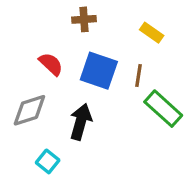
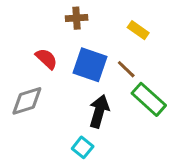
brown line: (138, 76) -> (126, 69), turned -55
black arrow: (81, 122) -> (99, 111), moved
cyan square: (48, 161) -> (83, 147), moved

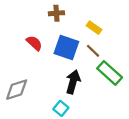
yellow rectangle: (138, 30) -> (94, 28), moved
gray diamond: (27, 101) -> (17, 90), moved

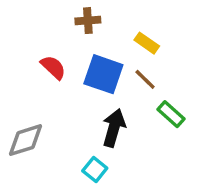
green rectangle: (110, 73) -> (171, 114), size x0.7

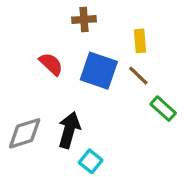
yellow rectangle: (147, 43) -> (140, 41), turned 50
black arrow: (114, 128) -> (69, 130), moved

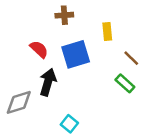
blue square: (99, 71) -> (76, 54), turned -36
brown line: (138, 76) -> (131, 58), moved
black arrow: (69, 130) -> (48, 82), moved

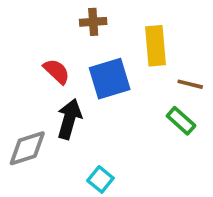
yellow rectangle: (107, 32) -> (155, 46), size x1.5
brown line: (131, 58) -> (190, 84), turned -30

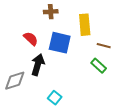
blue square: (110, 79) -> (60, 43), turned 30

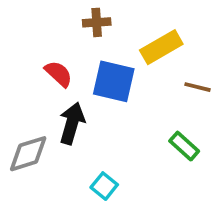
yellow rectangle: (85, 25) -> (161, 47), turned 65
green rectangle: (99, 66) -> (184, 146), moved

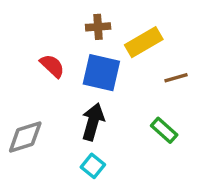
brown cross: (97, 22) -> (98, 27), moved
brown line: (197, 87) -> (176, 78), turned -30
black arrow: (72, 123) -> (93, 122), moved

